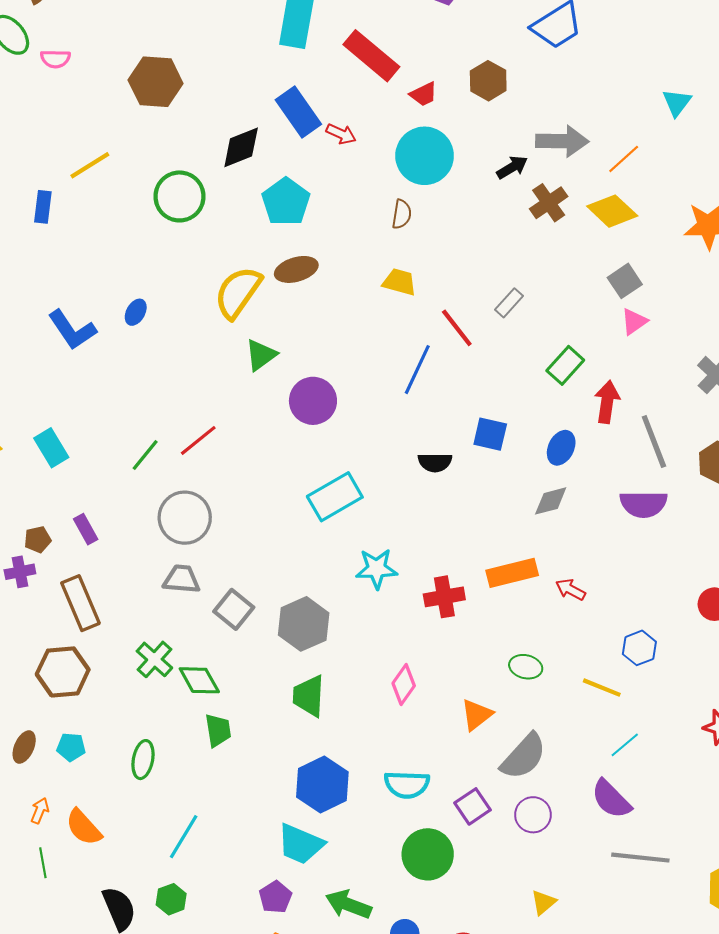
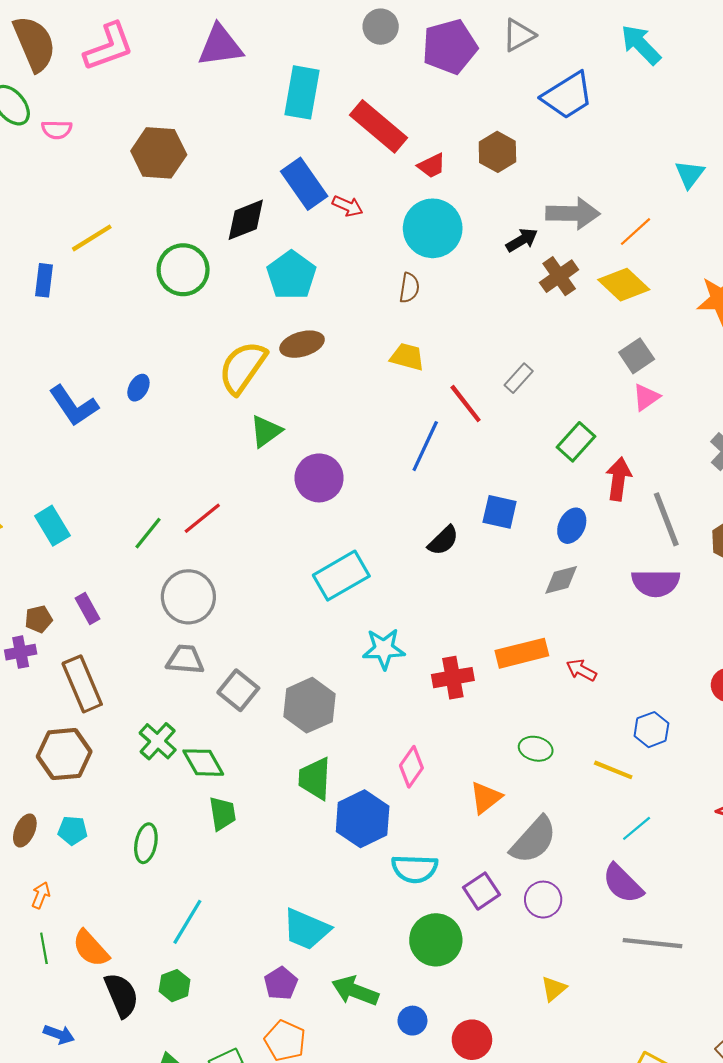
black semicircle: (435, 462) -> (443, 541), turned -44
blue hexagon: (322, 785) -> (363, 819), moved
orange semicircle: (84, 827) -> (91, 948), moved

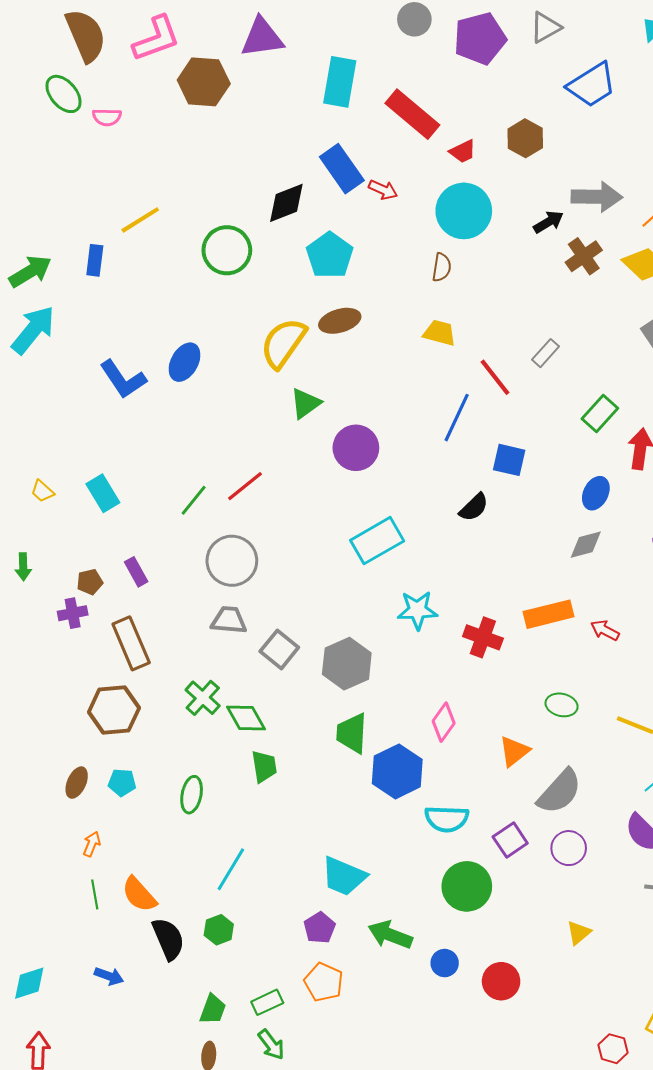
brown hexagon: (159, 153) -> (204, 82), moved
blue ellipse: (138, 388) -> (185, 362), size x1.5
blue square: (500, 512) -> (509, 460), moved
red cross: (453, 678) -> (483, 637), turned 30

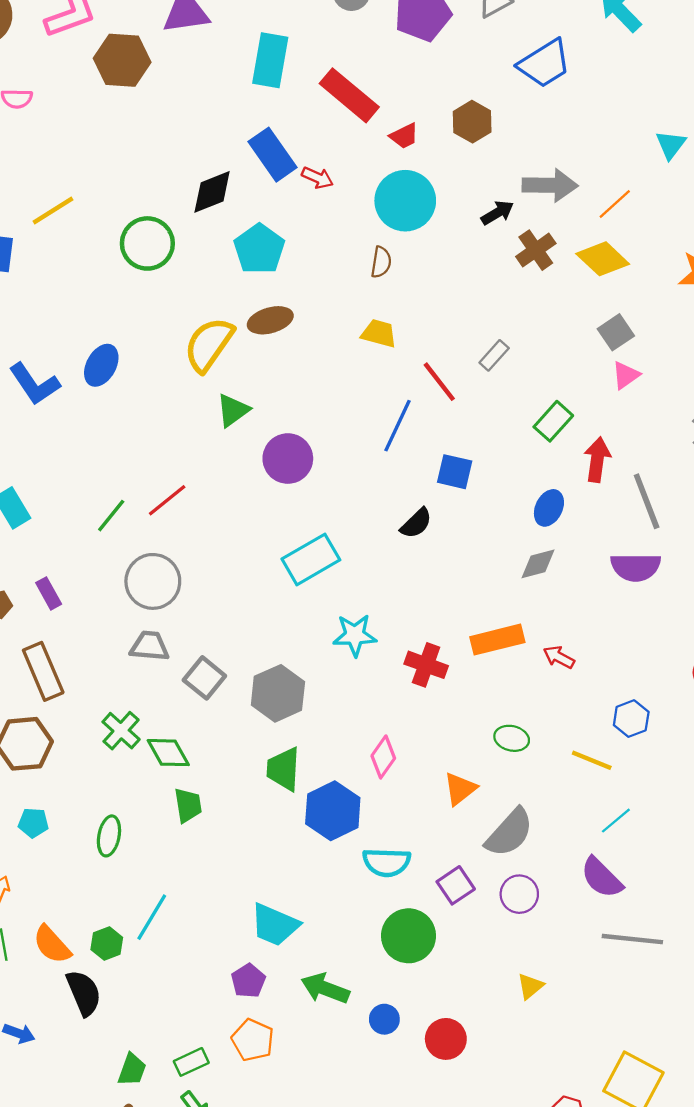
green hexagon: (219, 930) -> (107, 943), moved

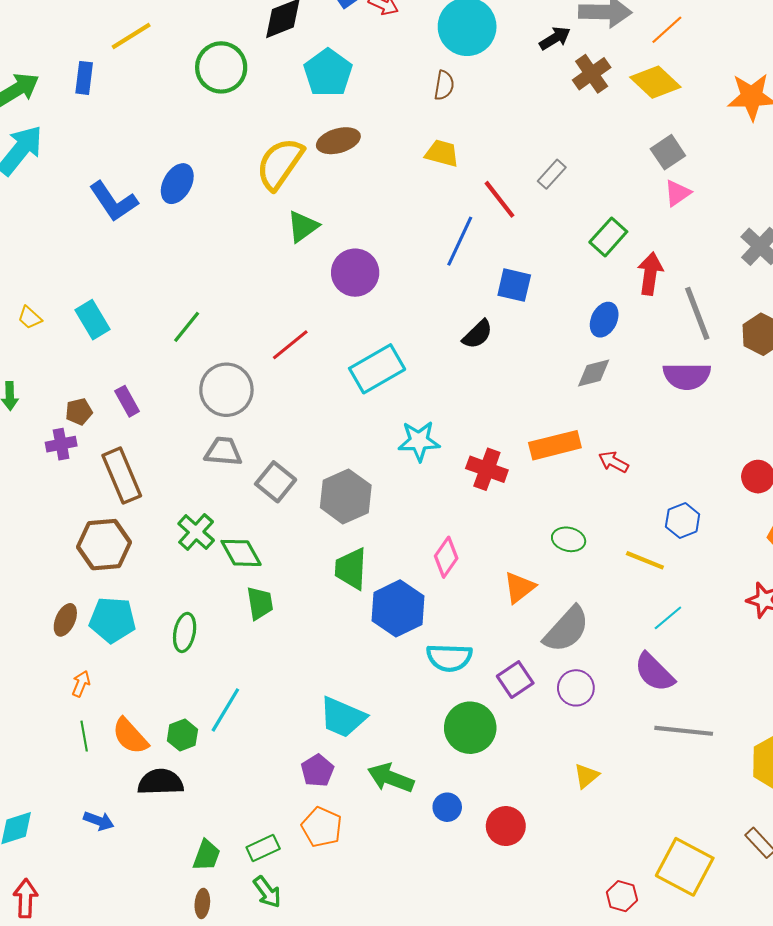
red line: (167, 500) -> (290, 345), moved
cyan pentagon: (33, 823) -> (112, 620), size x1.6
black semicircle: (84, 993) -> (160, 782), turned -69

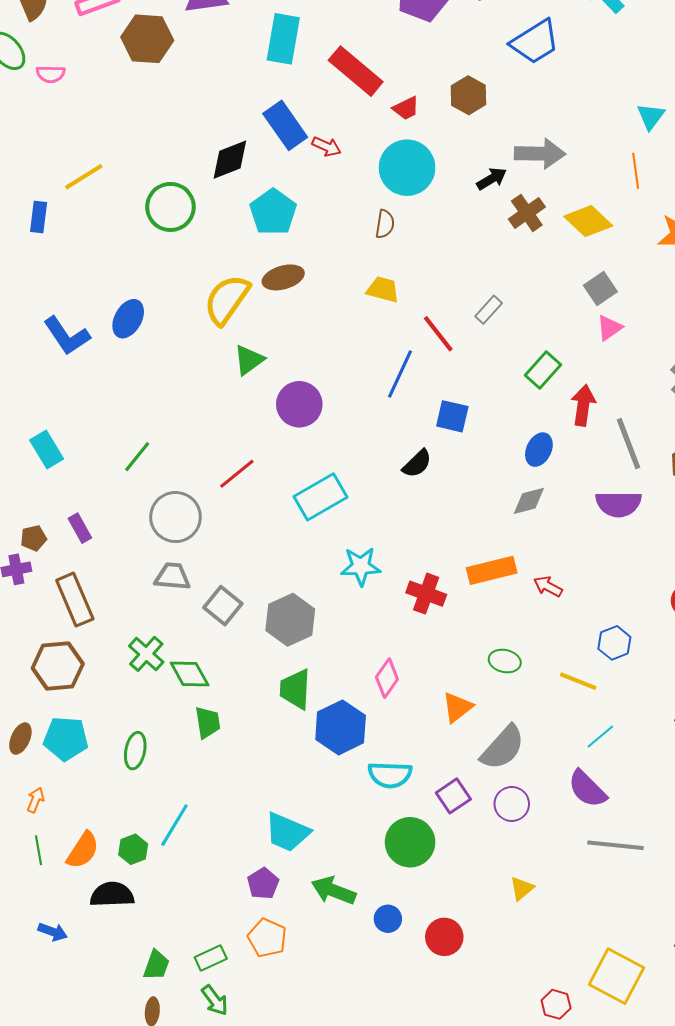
orange line: (667, 30) -> (636, 171), moved, turned -56
orange semicircle: (130, 736) -> (83, 850), turned -105

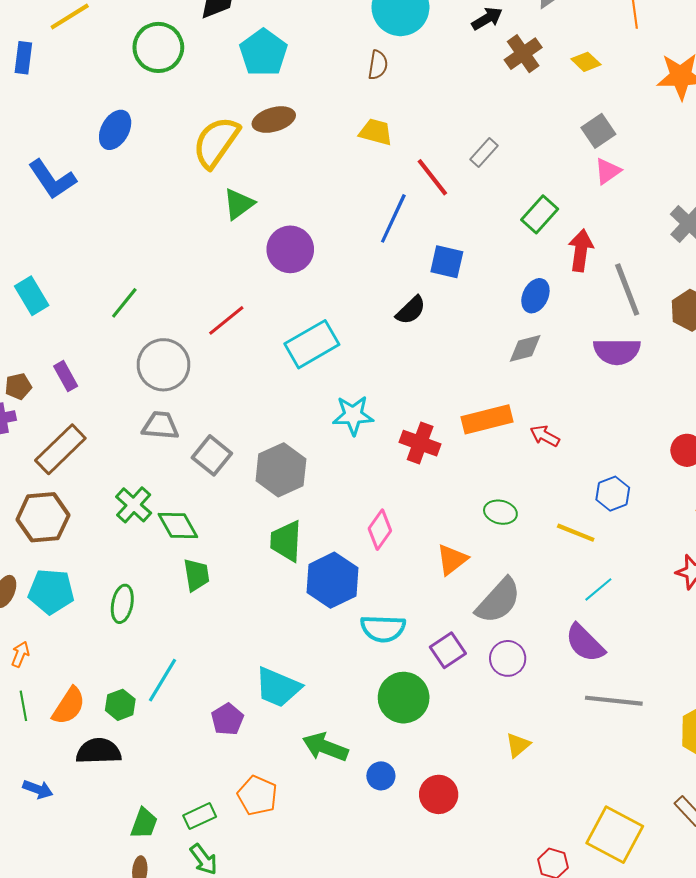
yellow diamond: (588, 221) -> (586, 62), size x0.6
blue ellipse: (128, 319) -> (115, 130), moved
brown rectangle: (75, 600) -> (60, 449), turned 69
purple pentagon: (263, 884) -> (227, 719), moved

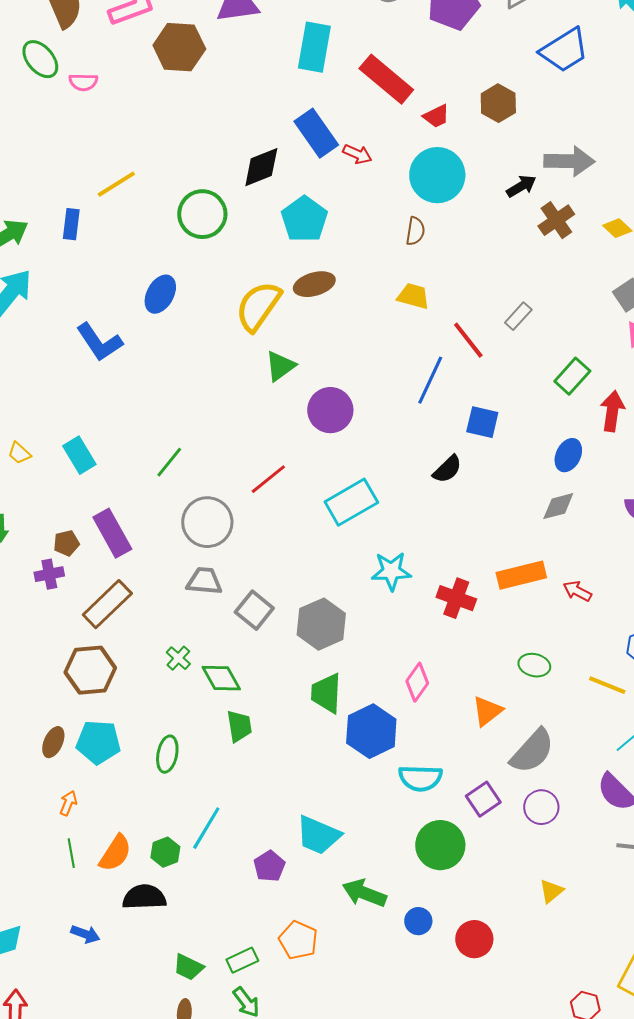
purple rectangle: (66, 376) -> (112, 533), size x1.6
green cross: (134, 505) -> (178, 658), size x0.7
green trapezoid: (144, 823) -> (188, 967), turned 96

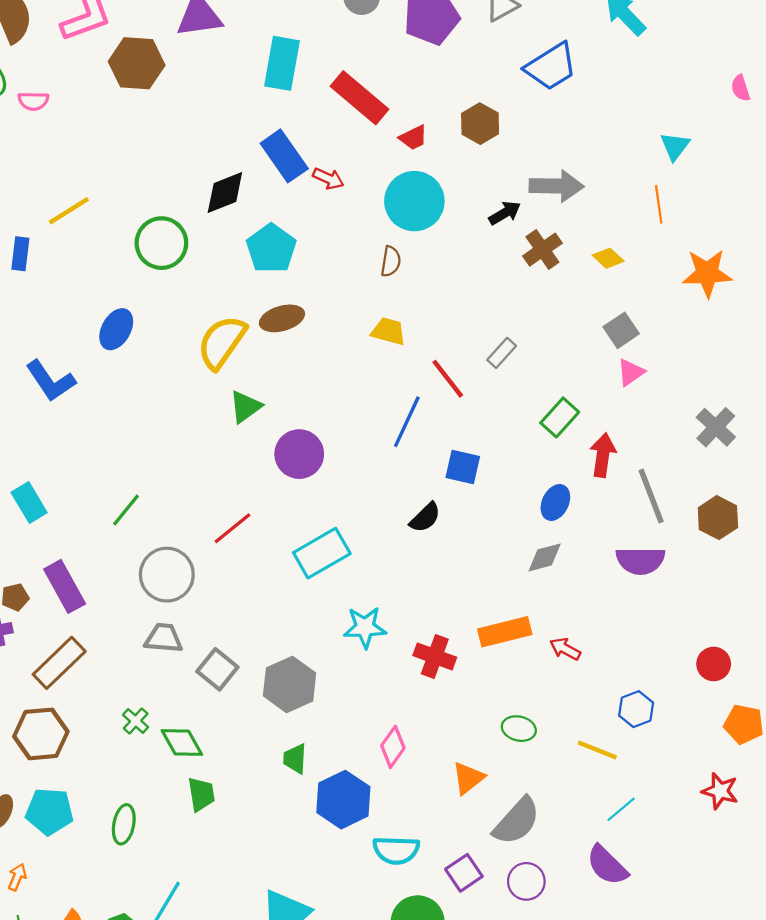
green trapezoid: (326, 693) -> (295, 759), size x0.7

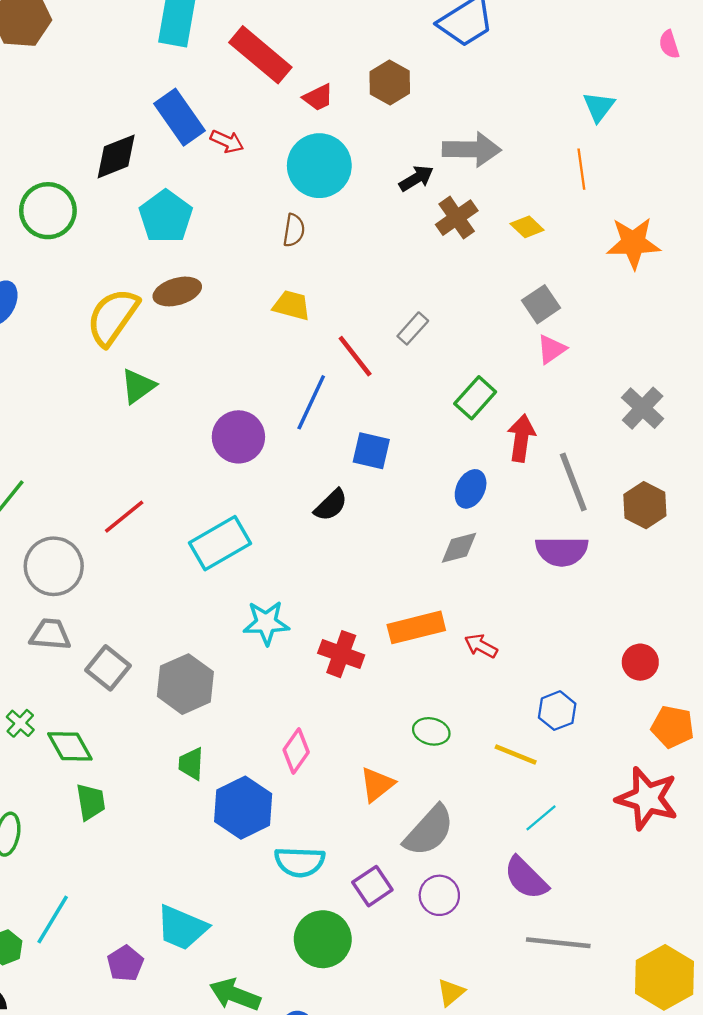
purple circle: (299, 454) -> (238, 437), moved
red star: (720, 791) -> (647, 798), size x1.6

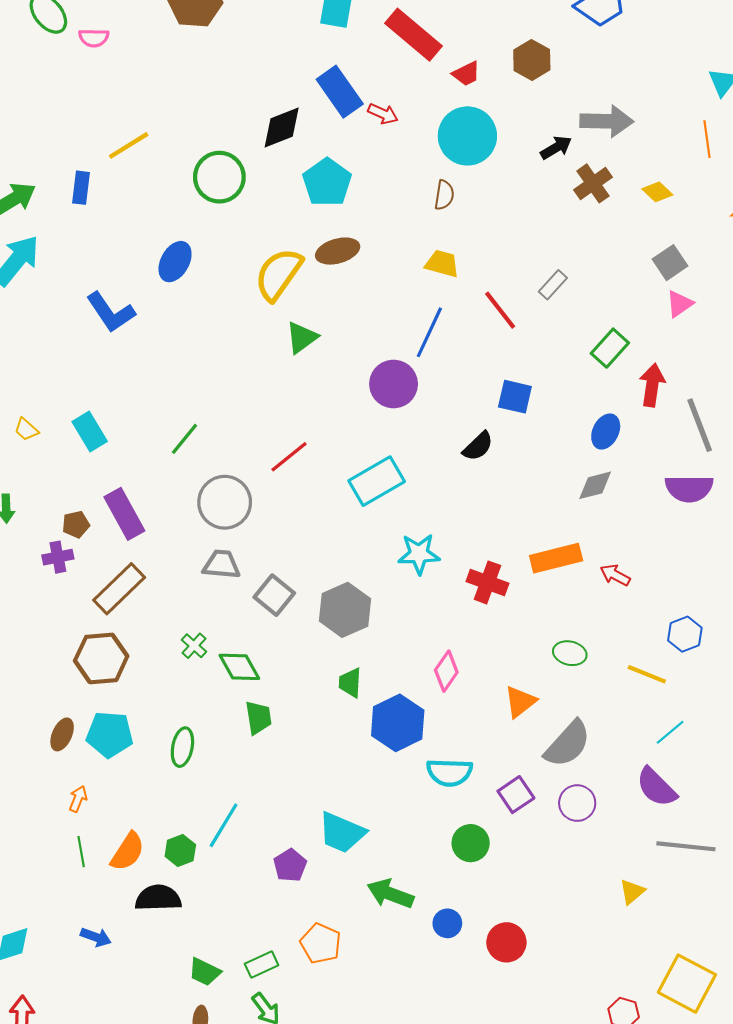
blue line: (311, 402) -> (429, 332), moved
green circle: (323, 939) -> (471, 843), size x0.7
yellow triangle: (451, 992) -> (632, 892), moved

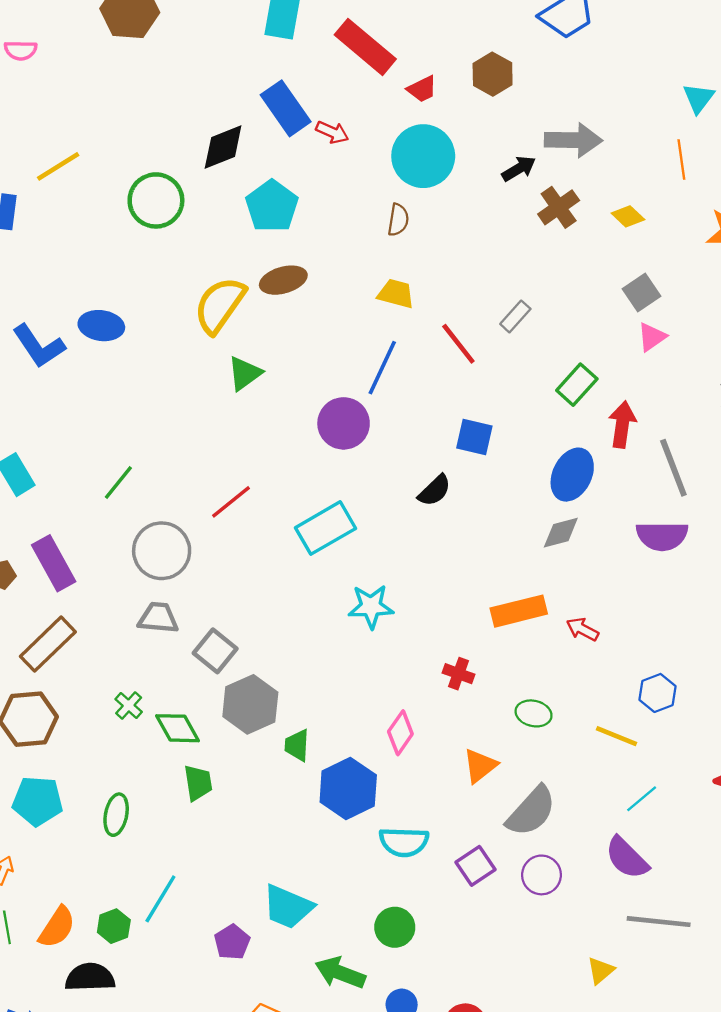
blue ellipse: (175, 262) -> (101, 326), moved, turned 69
blue ellipse: (606, 431) -> (572, 475), size x1.4
red cross: (487, 582) -> (458, 674), moved, size x0.7
gray hexagon: (345, 610) -> (250, 704), moved
green circle: (471, 843) -> (395, 927), moved

